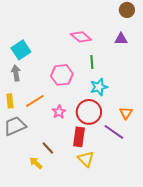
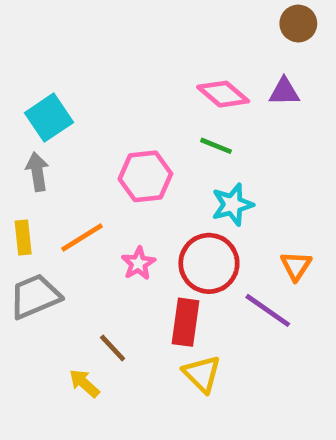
pink diamond: (81, 37) -> (223, 94), moved
green line: (92, 62) -> (216, 146), turned -64

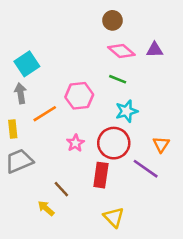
brown circle: (298, 24) -> (112, 20), moved
orange line: (82, 238) -> (45, 114), moved
yellow triangle: (202, 374) -> (114, 217), moved

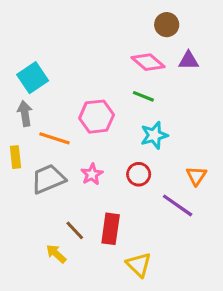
brown circle: (112, 20) -> (167, 25), moved
orange line: (45, 114) -> (54, 138), turned 50
red circle: (114, 143) -> (139, 174), size x0.6
gray trapezoid: (19, 161) -> (48, 179), moved
red rectangle: (101, 175) -> (111, 229), moved

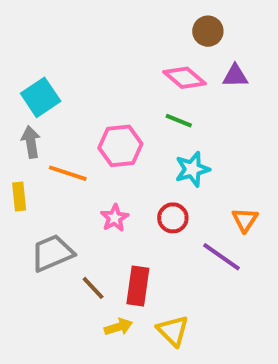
gray trapezoid: (48, 179) -> (52, 253), moved
yellow arrow: (56, 254) -> (118, 327), moved, turned 120

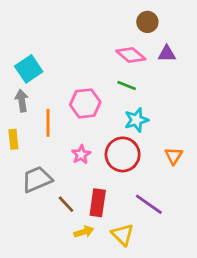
orange line: (68, 173) -> (48, 123), turned 72
red circle: (173, 218) -> (123, 154), size x1.6
purple line: (222, 257) -> (149, 204), moved

